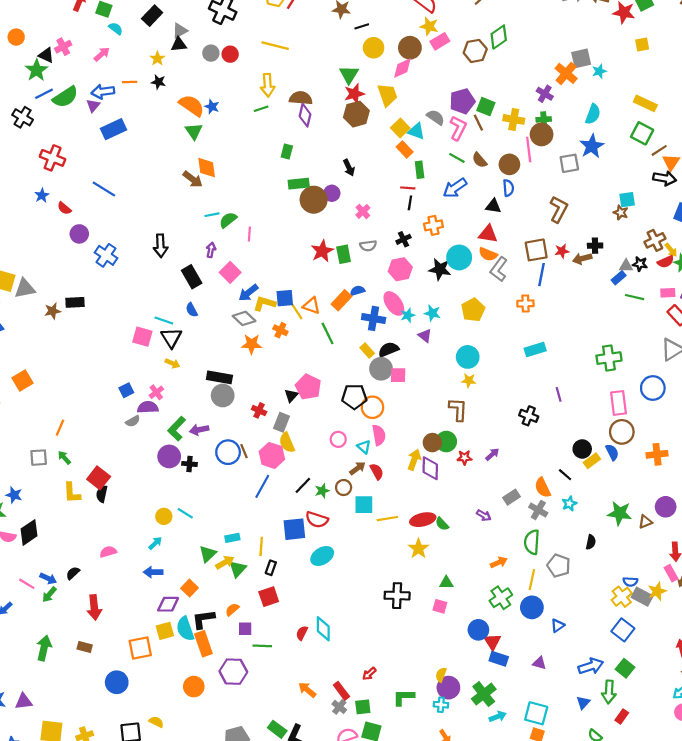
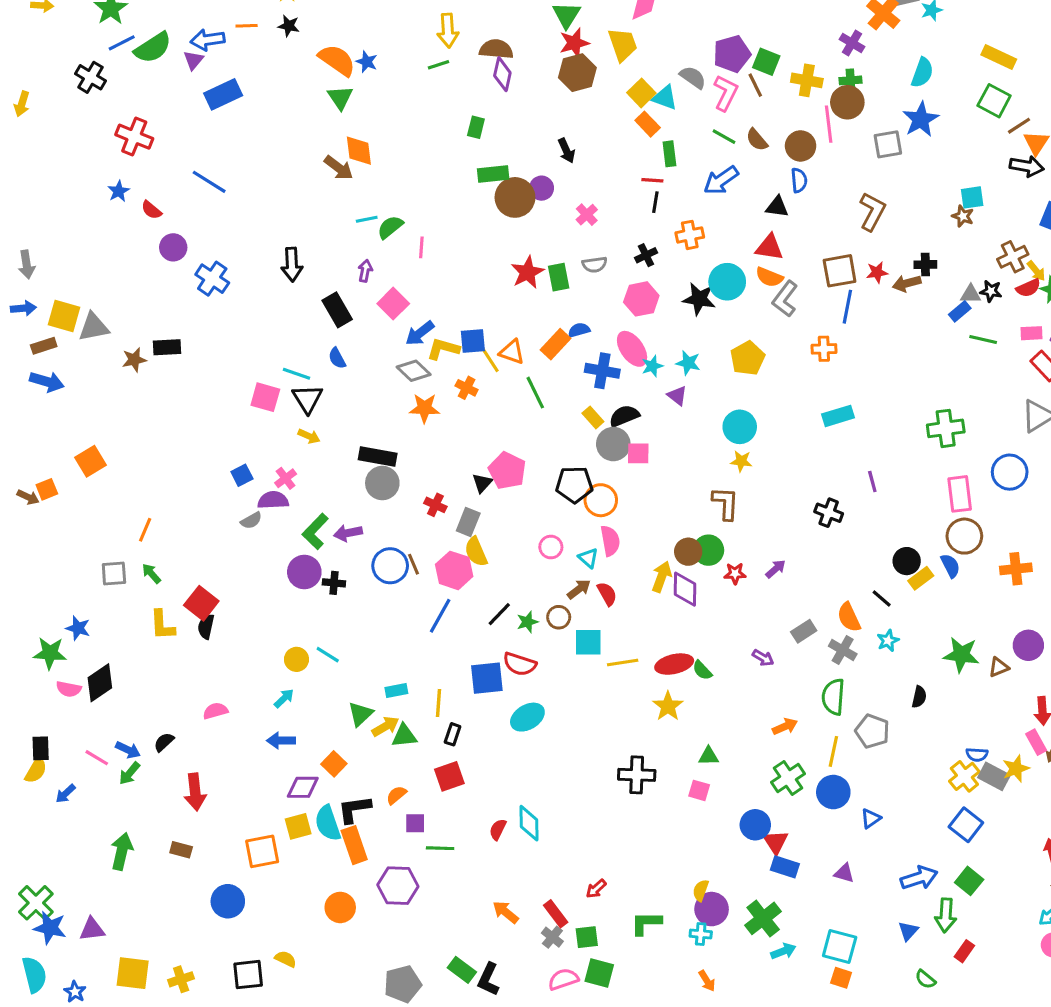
green triangle: (238, 569) -> (404, 736), turned 42

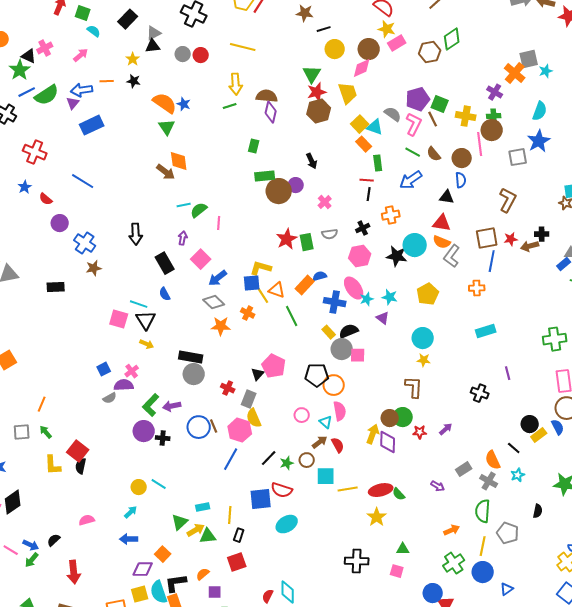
yellow L-shape: (443, 349) -> (261, 268), moved
brown star: (134, 360) -> (94, 268), moved

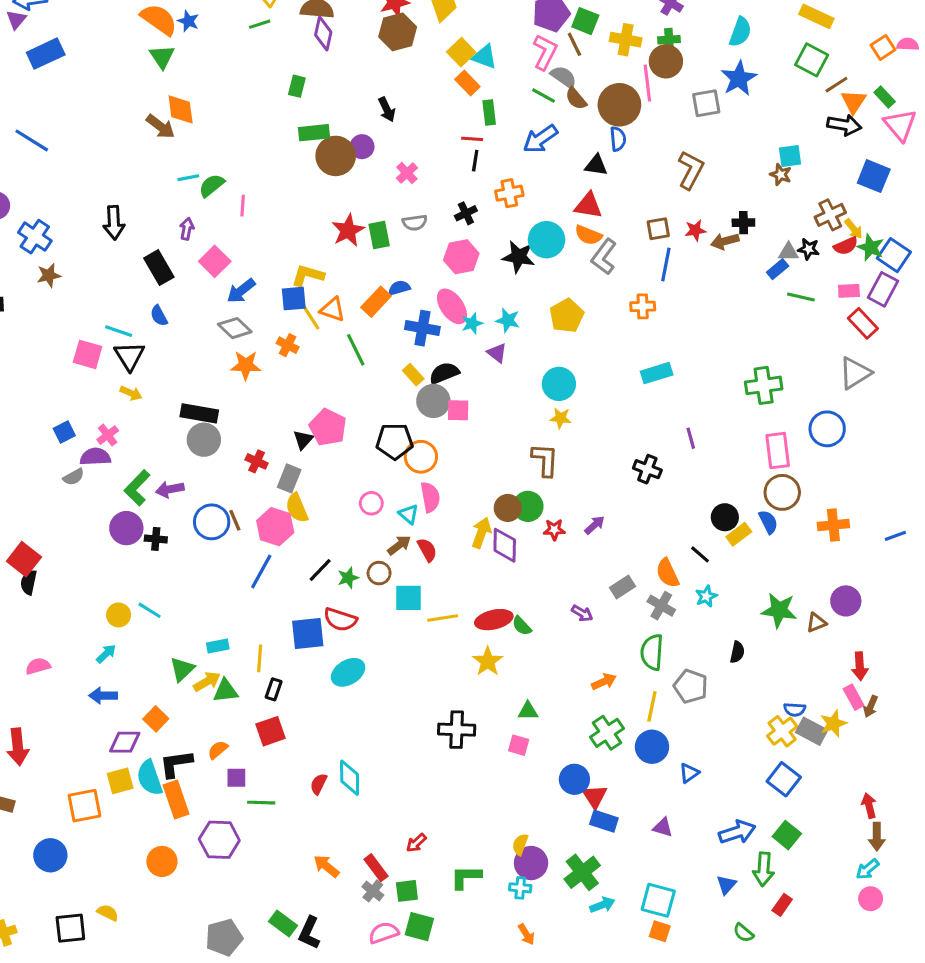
gray semicircle: (393, 114) -> (564, 77), moved
brown circle: (462, 158) -> (619, 105), size x1.4
brown square: (487, 238) -> (658, 229), size x0.7

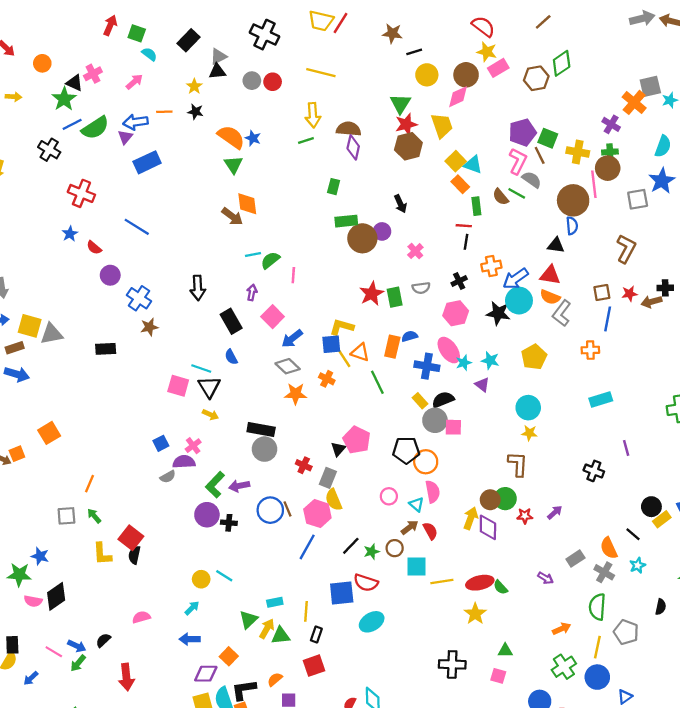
brown semicircle: (576, 99) -> (501, 197), moved
blue arrow: (540, 139) -> (516, 279), moved
orange rectangle: (376, 302) -> (392, 347), turned -30
yellow arrow: (207, 682) -> (267, 629), turned -30

